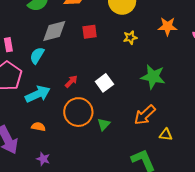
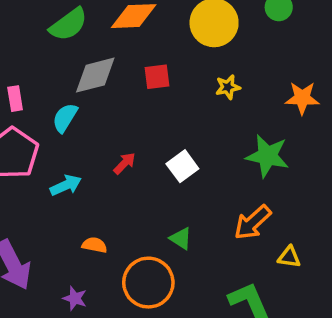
orange star: (168, 26) -> (302, 98), moved
cyan arrow: (38, 94) -> (66, 185), size x0.7
orange circle: (78, 112) -> (148, 283), moved
green triangle: (104, 124) -> (181, 238), turned -40
orange semicircle: (38, 127) -> (95, 245), moved

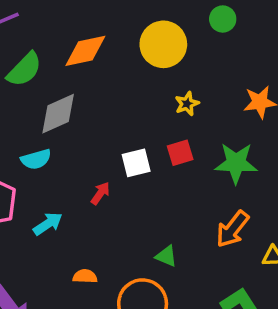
red square: (157, 77) -> (180, 153), moved
cyan semicircle: (65, 118) -> (36, 159), turned -128
white square: (182, 166) -> (136, 163), moved, turned 32

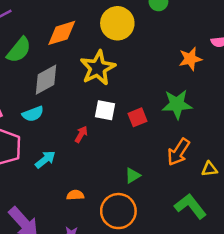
yellow star: (187, 104) -> (98, 68), moved, size x2.0
red square: (180, 153) -> (138, 117), moved
white square: (136, 163) -> (105, 110), turned 30
green triangle: (166, 256) -> (133, 175), turned -49

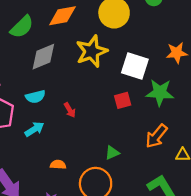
white square: (105, 110) -> (135, 66), moved, size x1.4
cyan semicircle: (33, 114) -> (35, 97), moved
red arrow: (81, 134) -> (70, 110), turned 112

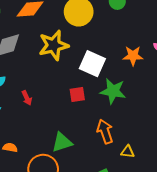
orange arrow: (156, 136) -> (105, 131), turned 115
green triangle: (112, 153) -> (62, 142), size x1.5

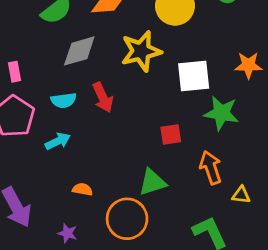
white square: (92, 64) -> (194, 76), turned -30
red square: (77, 95) -> (171, 135), moved
red arrow: (27, 98) -> (103, 97), moved, size x1.5

